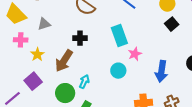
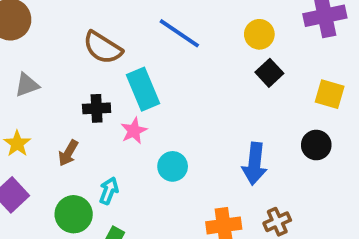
cyan rectangle: (119, 36) -> (143, 89), moved
pink star: (135, 54) -> (134, 131), moved
brown arrow: (64, 61) -> (68, 153), size x0.6

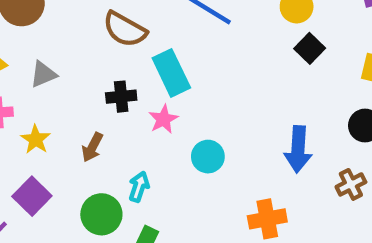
brown cross: (277, 222) -> (351, 184), moved

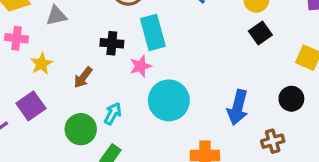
cyan circle: (208, 157) -> (169, 100), size x1.6

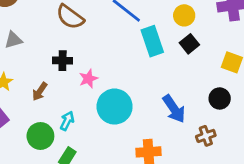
cyan rectangle: (153, 32) -> (152, 41), moved
blue arrow: (238, 107) -> (174, 109), turned -44

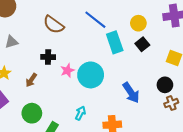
cyan circle: (115, 107) -> (91, 75), moved
cyan arrow: (67, 121) -> (80, 113), moved
brown cross: (206, 136) -> (171, 103), moved

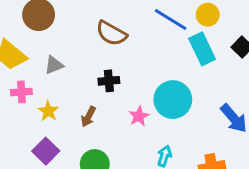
yellow circle: (138, 23) -> (208, 15), moved
pink star: (67, 70) -> (139, 116), moved

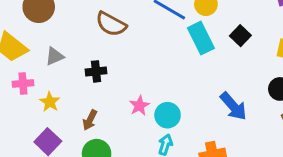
black cross: (109, 81) -> (96, 71), moved
cyan circle: (173, 100) -> (168, 115), moved, size x0.7
brown arrow: (88, 117) -> (90, 120), moved

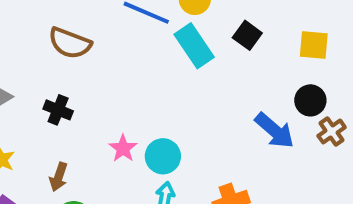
black cross: (96, 71) -> (58, 110), turned 36
blue arrow: (233, 106) -> (275, 130), moved

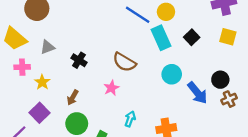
brown semicircle: (70, 43) -> (124, 62), moved
yellow square: (314, 45) -> (228, 37), moved
cyan circle: (163, 156) -> (172, 74), moved

